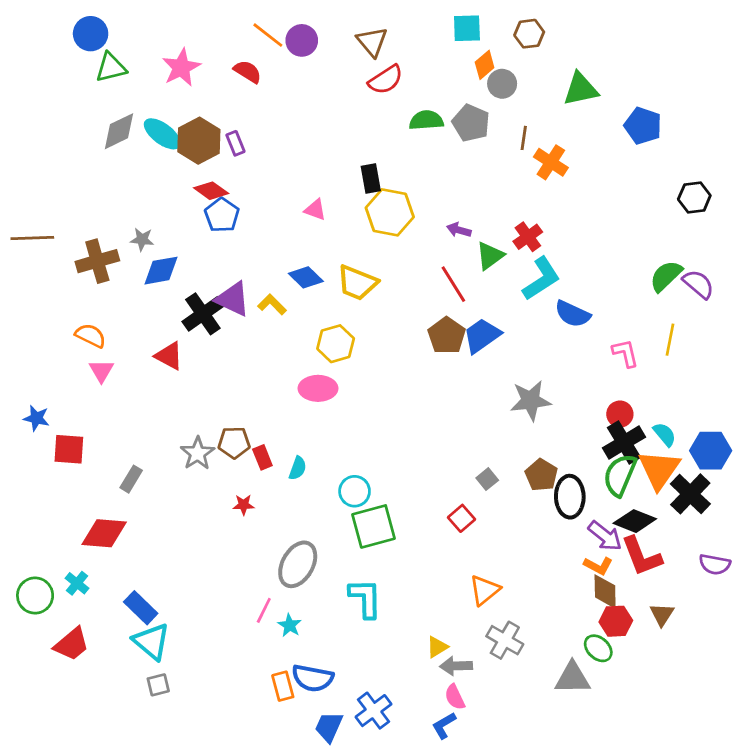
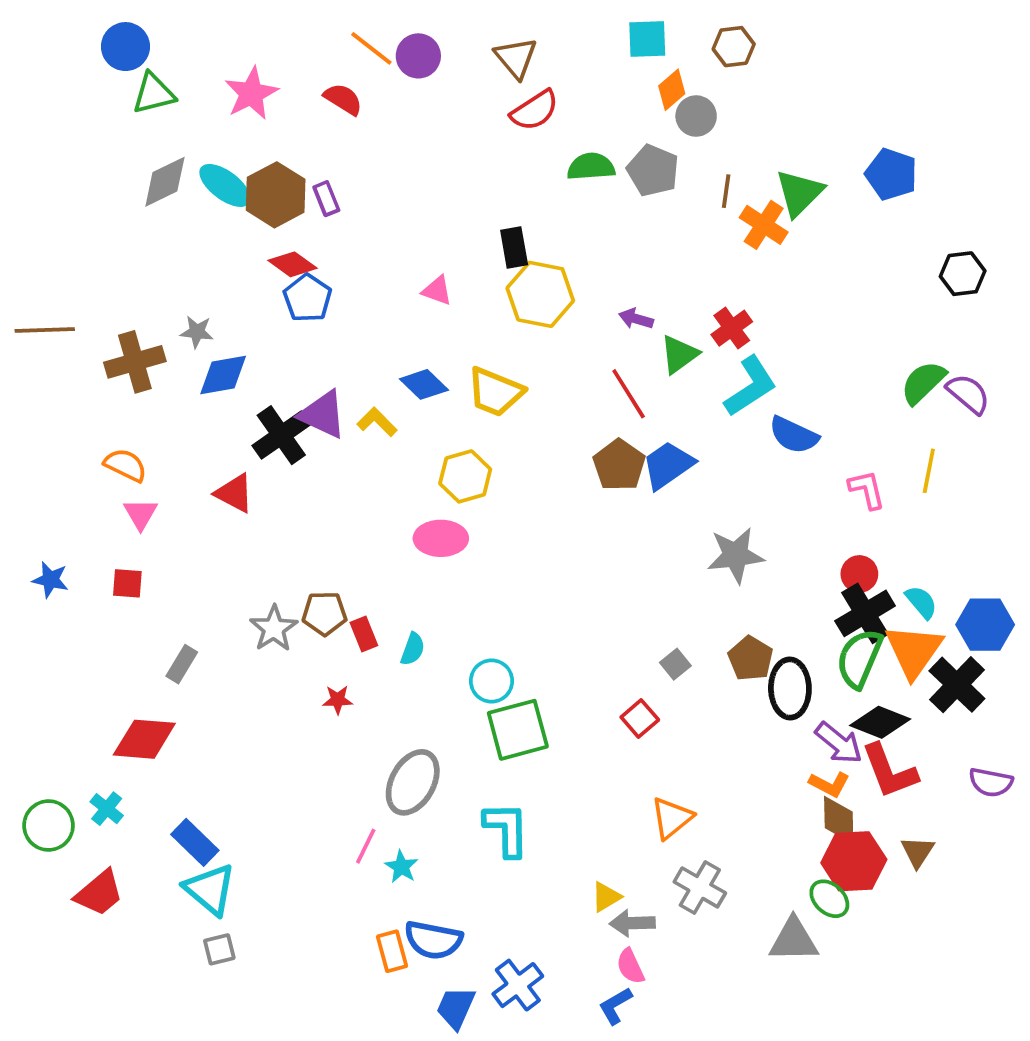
green triangle: (581, 89) -> (799, 193), moved, turned -33
red square: (69, 449) -> (127, 583), moved, size x0.7
red hexagon: (616, 621) -> (854, 861), size x1.4

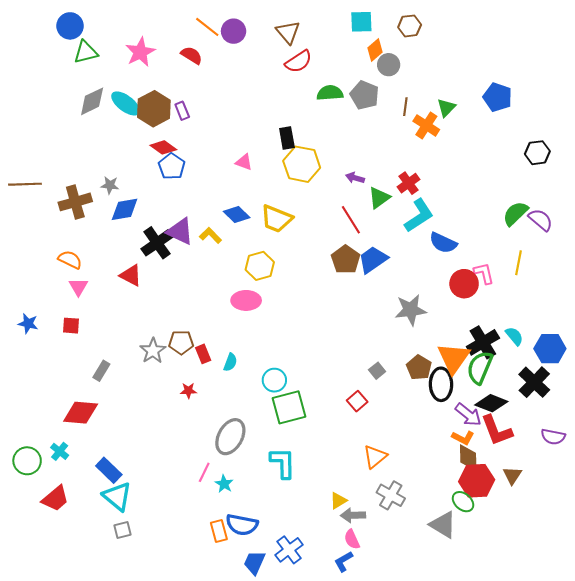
green triangle: (799, 193) -> (446, 108), size x0.7
red circle: (859, 574) -> (464, 284), moved, size x1.4
orange triangle: (914, 651) -> (454, 358), moved
gray triangle: (794, 940) -> (443, 525), turned 32

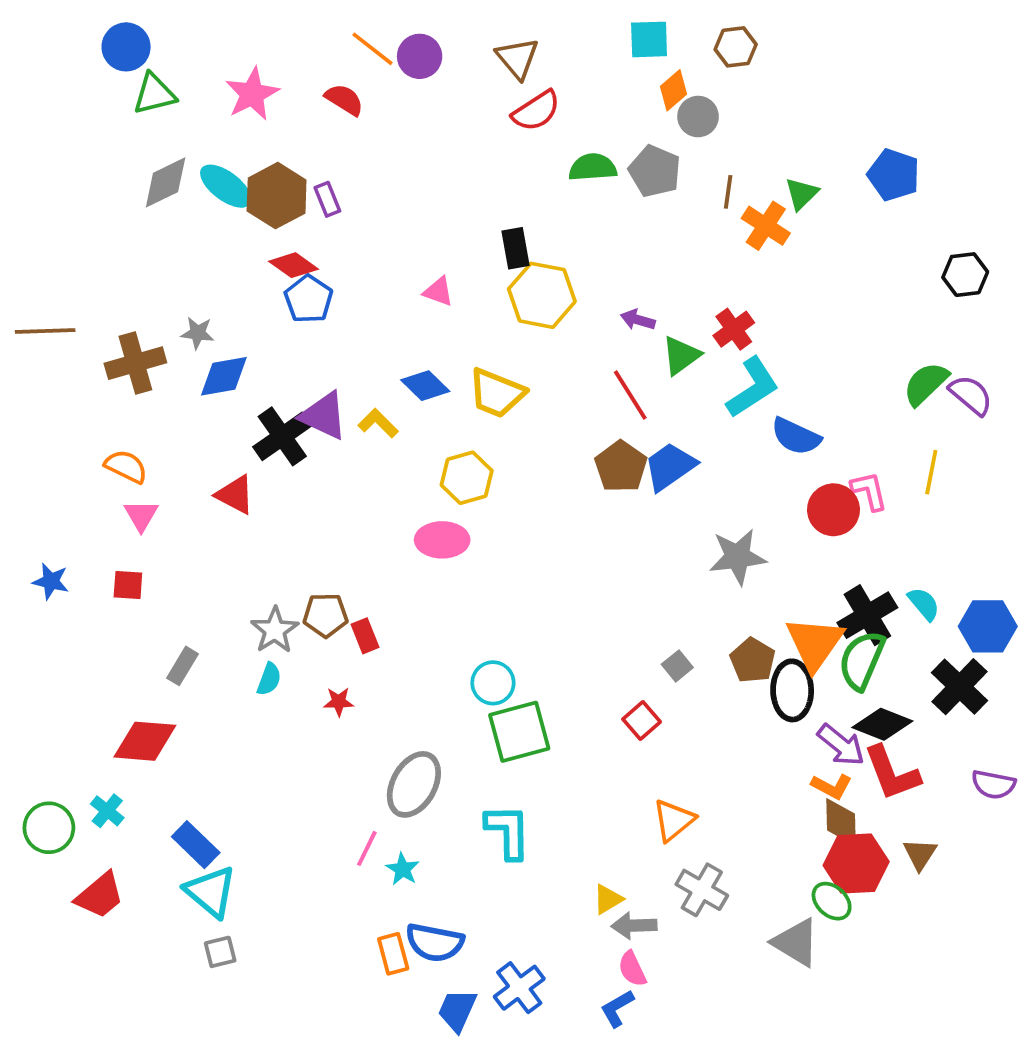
cyan semicircle: (230, 362) -> (269, 679), moved

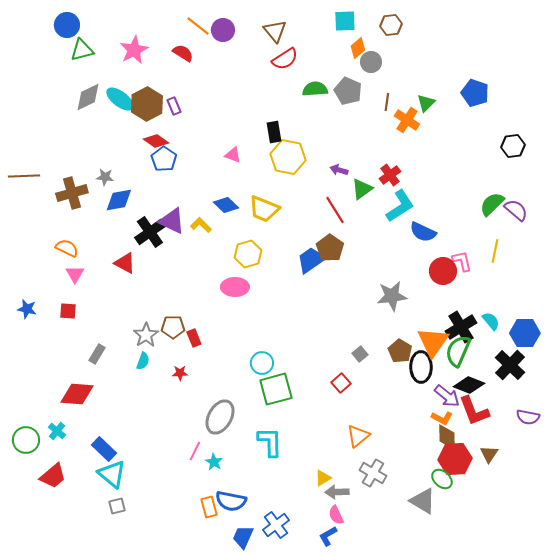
blue trapezoid: (670, 466) -> (311, 260), moved

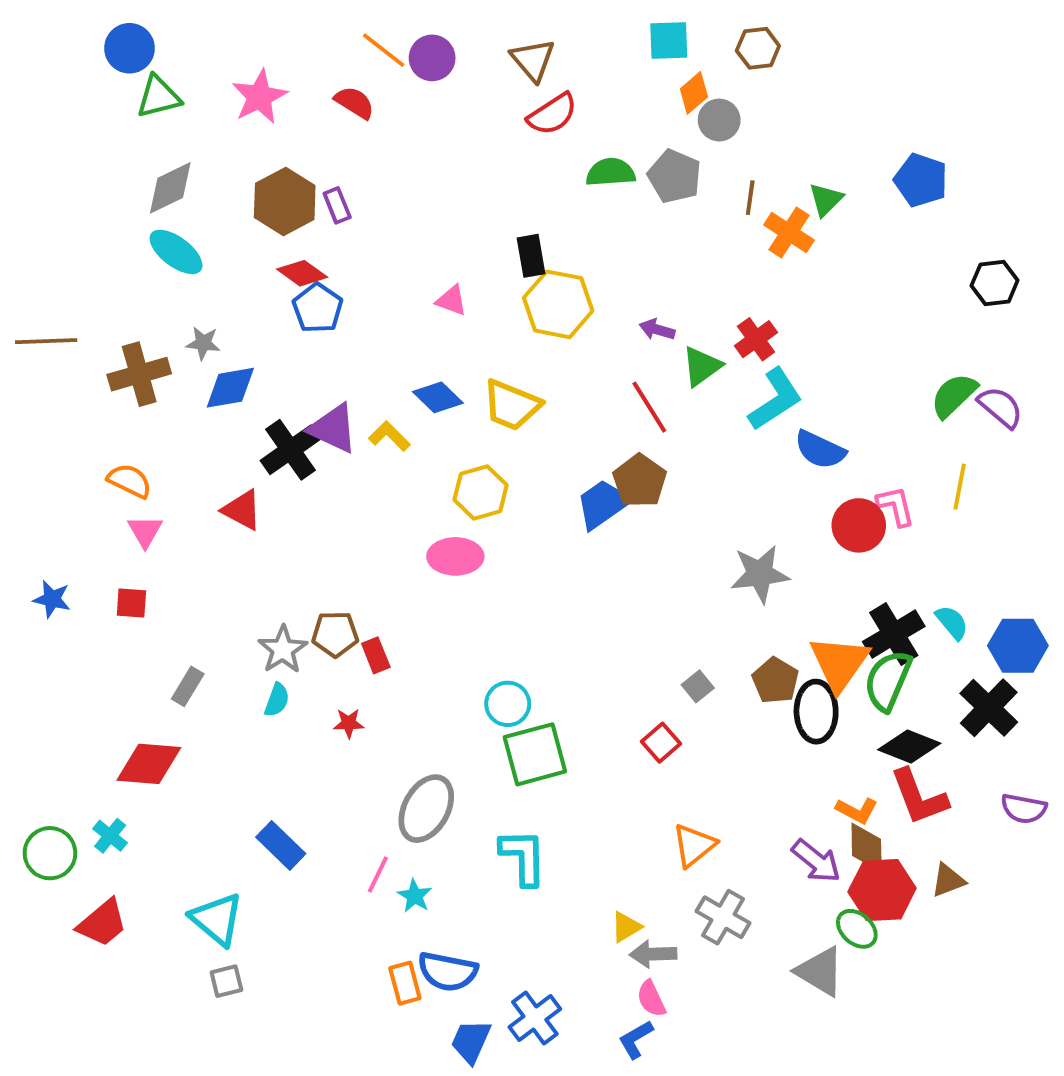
cyan ellipse: (120, 99) -> (176, 252), moved
purple arrow: (447, 396) -> (816, 861), moved
blue rectangle: (104, 449) -> (281, 845), moved
brown triangle: (489, 454) -> (948, 880), turned 36

